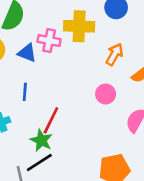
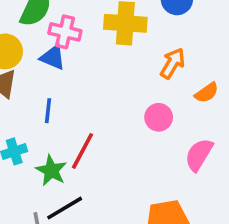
pink cross: (49, 41) -> (65, 32), moved
green star: (41, 140) -> (51, 170), moved

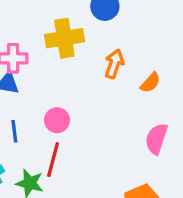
pink circle: (159, 117) -> (57, 120), moved

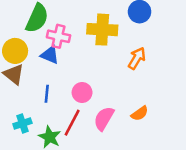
orange semicircle: (150, 83) -> (140, 113), moved
pink semicircle: (156, 139) -> (104, 118), moved

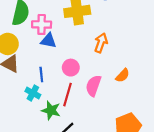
blue triangle: (50, 55) -> (48, 41), moved
orange arrow: (137, 58) -> (101, 43), moved
cyan cross: (22, 124) -> (33, 93), moved, turned -32

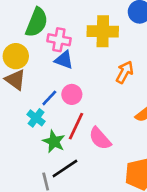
pink circle: (71, 68) -> (72, 94), moved
blue line: (41, 75) -> (49, 98), turned 40
pink semicircle: (93, 86) -> (100, 138), moved, turned -70

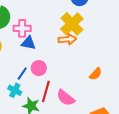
yellow cross: (103, 31) -> (72, 24), moved, turned -35
orange arrow: (125, 72) -> (67, 39), moved, turned 66

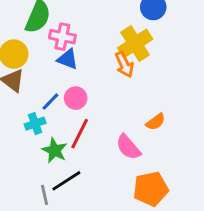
orange arrow: (67, 39) -> (124, 65), turned 60
cyan cross: (15, 90) -> (35, 124), turned 32
pink semicircle: (66, 98) -> (128, 147), moved

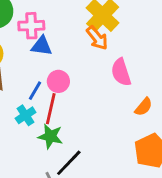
orange semicircle: (156, 122) -> (144, 107), moved
red line: (80, 134) -> (51, 109), moved
pink semicircle: (128, 147) -> (121, 72), moved, turned 36

